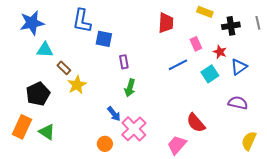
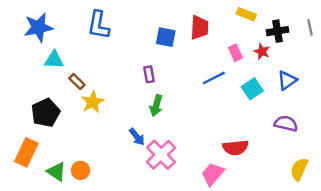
blue square: (104, 39) -> (166, 37), moved
red star: (220, 52) -> (262, 51), moved
red semicircle: (196, 123) -> (235, 148), turned -55
green triangle: (47, 132) -> (56, 172), moved
orange circle: (105, 144) -> (80, 170), moved

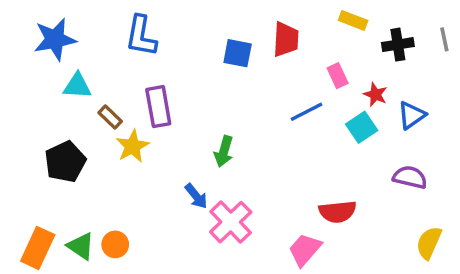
red star: (262, 51) -> (375, 95), moved
purple rectangle: (149, 74) -> (158, 107), moved, size x1.6
orange rectangle: (26, 152) -> (38, 248), moved

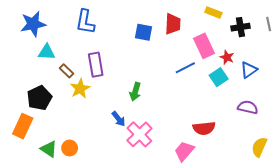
pink rectangle: (338, 76) -> (204, 46), size x1.6
orange rectangle: (38, 248) -> (23, 126), moved

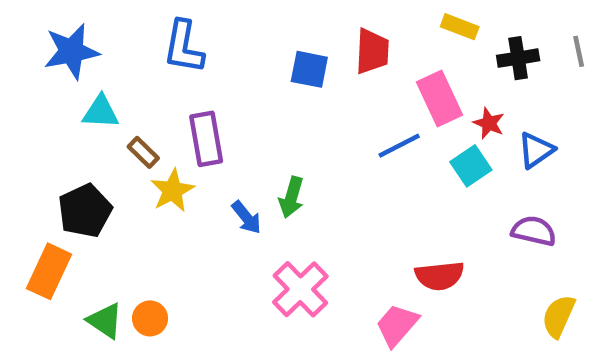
blue arrow: (119, 119) -> (247, 217), moved

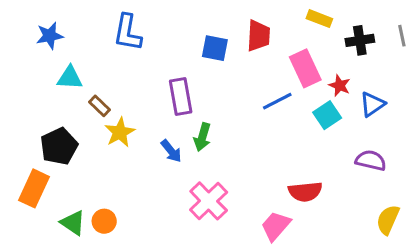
blue star: (71, 51) -> (50, 36), size x0.7
purple rectangle: (206, 139) -> (181, 96), moved

